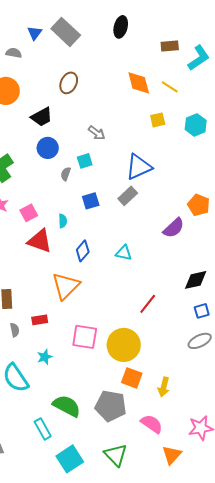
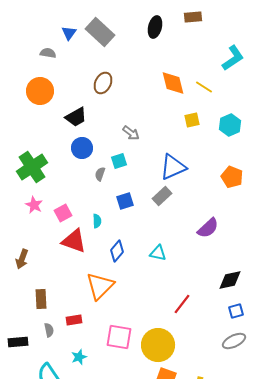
brown rectangle: (170, 46) -> (193, 17), moved
orange pentagon: (199, 205) -> (232, 177), moved

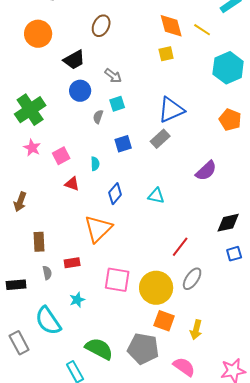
yellow square: (192, 120) -> (166, 54), moved
cyan hexagon: (230, 125) -> (228, 68), size x1.4
gray arrow: (131, 133) -> (113, 76), moved
red triangle: (74, 241) -> (72, 184), size x0.6
gray ellipse: (234, 341) -> (192, 279), moved, turned -30

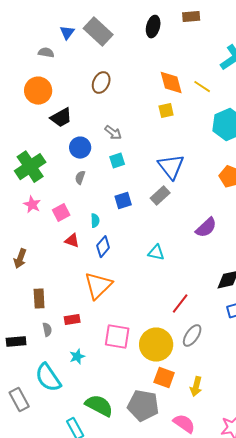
black trapezoid: (74, 60) -> (61, 118), moved
blue triangle: (171, 110) -> (171, 167), turned -44
gray semicircle: (98, 117) -> (80, 178), moved
blue diamond: (115, 194) -> (103, 247), moved

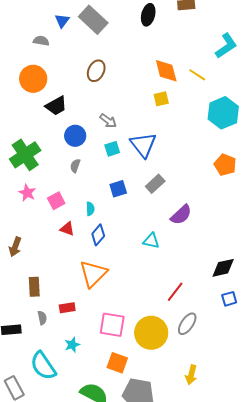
blue triangle: (171, 167) -> (143, 145), moved
purple semicircle: (206, 228) -> (181, 215), moved
orange square: (164, 378) -> (117, 363), moved

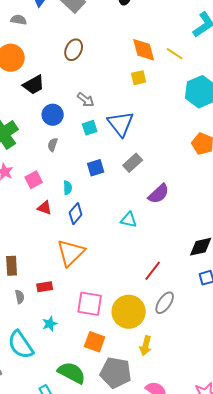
yellow arrow: (191, 375) -> (146, 346), moved

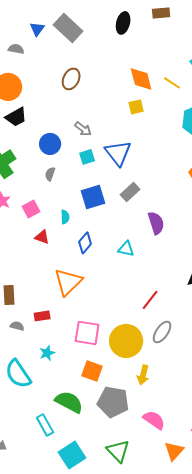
black trapezoid: (34, 85) -> (16, 117), moved
blue square: (96, 168) -> (93, 197), size x1.4
purple semicircle: (159, 194) -> (156, 223), turned -65
blue diamond: (76, 214) -> (85, 243), moved
gray semicircle: (20, 297) -> (17, 326), turned -64

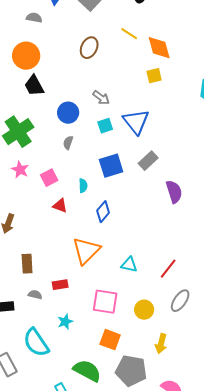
yellow line: (172, 83) -> (129, 34), moved
black trapezoid: (16, 117) -> (34, 86), turned 90
cyan triangle: (126, 249) -> (129, 265), moved
yellow circle: (126, 341) -> (144, 310), size x0.6

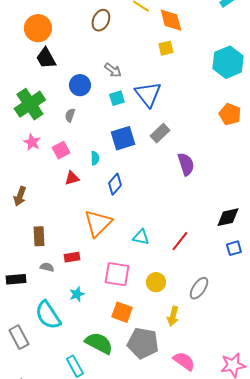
gray semicircle: (68, 143) -> (70, 115), moved
red triangle: (60, 206) -> (72, 178), turned -35
gray ellipse: (180, 301) -> (199, 288), moved

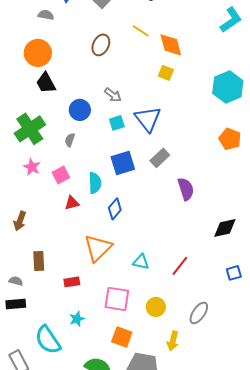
yellow square: (166, 48) -> (166, 73), turned 35
cyan semicircle: (95, 158) -> (95, 183), size x1.5
black diamond: (228, 217) -> (225, 228), moved
gray semicircle: (47, 267) -> (16, 281), moved

